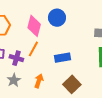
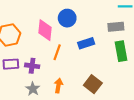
orange line: (33, 49) -> (57, 52), moved
blue rectangle: (62, 58) -> (86, 43), moved

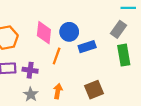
blue circle: (67, 18) -> (69, 32), moved
gray rectangle: (116, 27) -> (118, 29), turned -49
brown square: (93, 84) -> (94, 90), turned 30

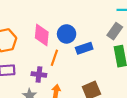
purple cross: (30, 70) -> (39, 74), moved

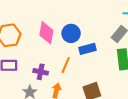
orange line: (54, 58) -> (66, 65), moved

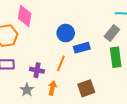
pink diamond: (46, 33) -> (25, 16), moved

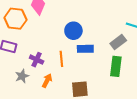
orange line: (61, 63) -> (61, 59), turned -42

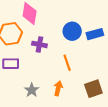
blue rectangle: (85, 49) -> (95, 34), moved
purple cross: (37, 60) -> (39, 44), moved

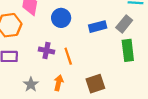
blue circle: (72, 31) -> (61, 18), moved
purple cross: (39, 44) -> (46, 51), moved

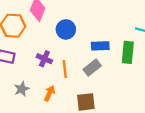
gray rectangle: (124, 24) -> (92, 68), moved
green rectangle: (128, 50) -> (128, 52), moved

